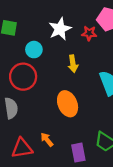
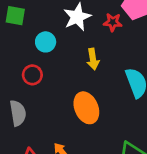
red circle: (23, 77) -> (32, 75), size x0.6

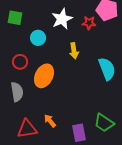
red circle: (32, 75) -> (20, 62), moved
orange ellipse: (86, 108) -> (44, 76), moved, turned 50

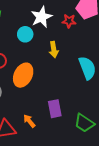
cyan circle: (38, 38) -> (25, 34), moved
purple rectangle: (79, 133) -> (55, 109), moved

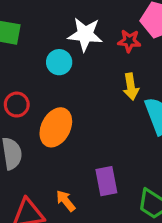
white star: (41, 17) -> (85, 34), turned 30
yellow arrow: (54, 50) -> (131, 87), moved

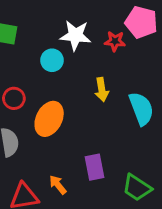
yellow arrow: (131, 87) -> (102, 90), moved

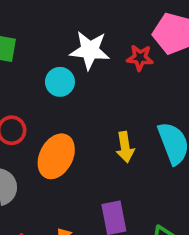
yellow arrow: (102, 90) -> (125, 147), moved

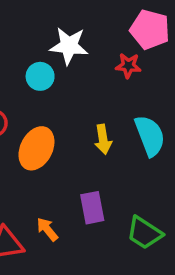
red star: (140, 58) -> (128, 66), moved

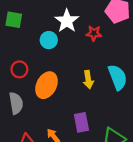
white star: (69, 46) -> (67, 21), turned 30
red star: (128, 66) -> (94, 33), moved

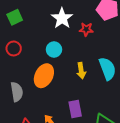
green square: (14, 20) -> (15, 17), turned -35
cyan circle: (49, 40) -> (54, 49), moved
red circle: (19, 69) -> (14, 48), moved

